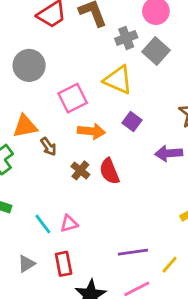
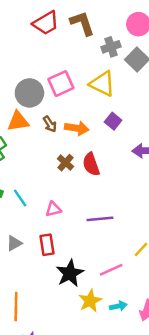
gray circle: (29, 65) -> (29, 93), moved
pink square: (73, 98) -> (61, 84), moved
brown arrow: (48, 147) -> (50, 124), moved
cyan line: (43, 224) -> (20, 198), moved
purple line: (133, 252) -> (100, 219), moved

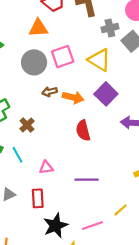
orange triangle: (18, 121) -> (38, 28), moved
purple square: (113, 121) -> (106, 94), size x1.5
brown arrow: (50, 124) -> (50, 92), turned 104
brown cross: (65, 163) -> (27, 125), moved

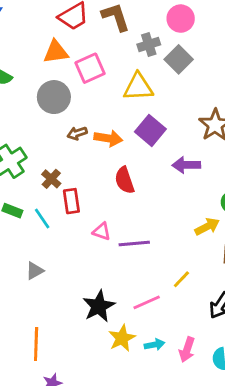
pink square: (63, 57) -> (90, 68), moved
yellow triangle: (99, 60) -> (138, 87), turned -30
pink triangle: (46, 167) -> (102, 231), moved, turned 32
red rectangle: (38, 198) -> (71, 201), moved

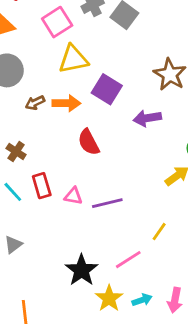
pink square: (90, 68) -> (57, 22), moved
yellow triangle: (138, 87) -> (73, 59), moved
red rectangle: (71, 201) -> (42, 186), moved

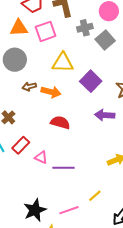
pink square: (57, 22) -> (46, 31), moved
purple square: (107, 89) -> (91, 81), moved
red semicircle: (89, 142) -> (60, 122), turned 120
red rectangle: (42, 186) -> (21, 145), turned 48

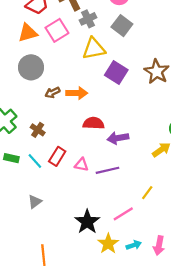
gray cross: (85, 28) -> (88, 19), moved
yellow triangle: (63, 63) -> (94, 49), moved
purple arrow: (105, 115) -> (118, 138), moved

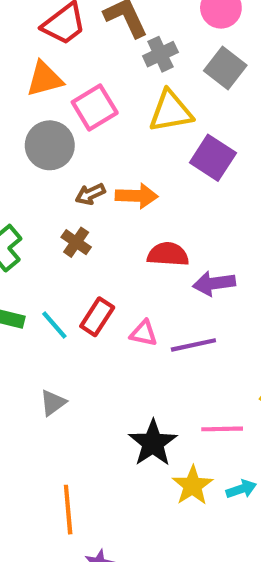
pink square: (57, 30) -> (95, 108), moved
brown cross: (38, 130) -> (76, 242), moved
pink line: (123, 214) -> (222, 429), turned 30

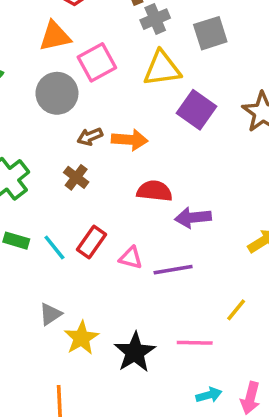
gray square: (225, 68) -> (210, 33), turned 32
yellow star: (193, 486) -> (81, 338), moved

